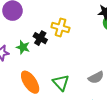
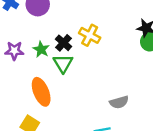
green triangle: (61, 83) -> (63, 63), moved

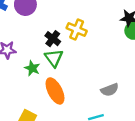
green star: (41, 49) -> (32, 68), moved
orange ellipse: (41, 92) -> (55, 91), moved

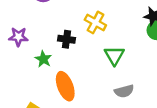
black cross: (53, 39) -> (66, 39), moved, turned -35
green triangle: (54, 58) -> (114, 55), moved

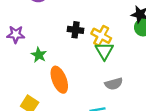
yellow cross: (95, 23) -> (101, 36), moved
black cross: (66, 39) -> (76, 30), moved

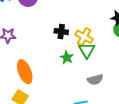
green star: (39, 55) -> (67, 58), moved
orange ellipse: (59, 80) -> (25, 72), moved

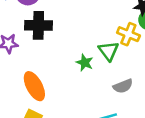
black cross: (61, 32) -> (38, 25), moved, size x1.5
yellow cross: (84, 37) -> (128, 34), moved

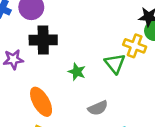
green star: (85, 63) -> (77, 72), moved
gray semicircle: (123, 86) -> (98, 108), moved

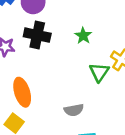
green star: (77, 72) -> (83, 36), moved

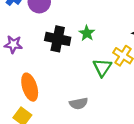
black cross: (37, 35) -> (58, 39), moved

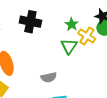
green star: (87, 33) -> (72, 24), moved

